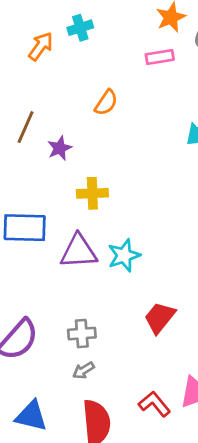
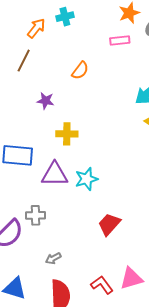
brown line: (26, 127) -> (24, 61), moved
purple star: (60, 148) -> (46, 101), turned 30
gray cross: (82, 334) -> (36, 215), moved

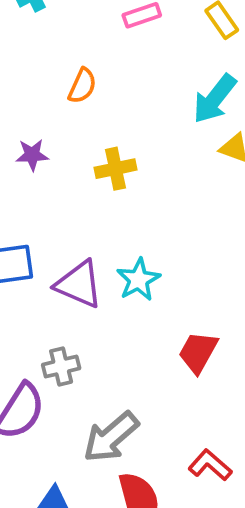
yellow cross: (67, 134) -> (116, 169), moved
purple triangle: (55, 174) -> (79, 284), turned 36
gray arrow: (53, 258) -> (111, 437), size x2.0

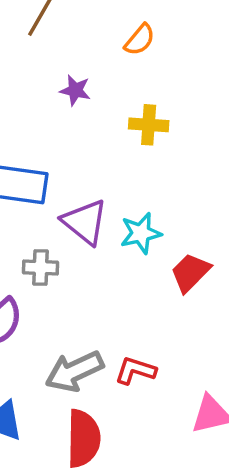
red trapezoid: (198, 352) -> (190, 272), moved
gray cross: (61, 366) -> (41, 267), moved
red L-shape: (210, 465) -> (135, 371), moved, turned -39

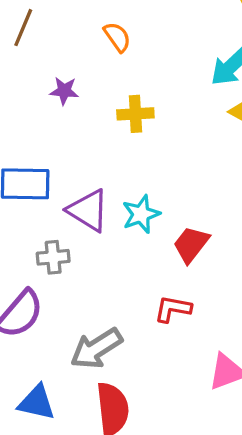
orange semicircle: (140, 40) -> (117, 37), turned -68
red L-shape: (135, 371) -> (173, 309), moved

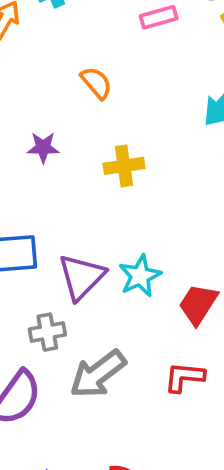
purple triangle: (88, 210) -> (81, 277), turned 48
gray arrow: (96, 348) -> (98, 374), moved

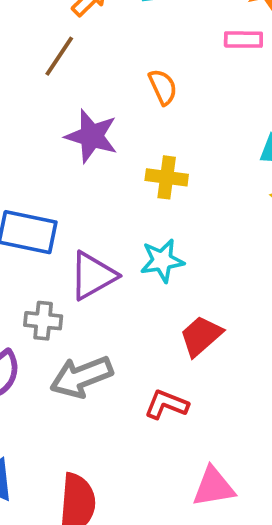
purple star: (43, 147) -> (92, 136), size x1.6
cyan star: (140, 276) -> (162, 261), moved

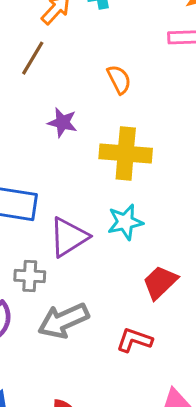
purple star: (92, 136) -> (62, 122), size x0.7
yellow cross: (167, 177) -> (126, 153), size x1.5

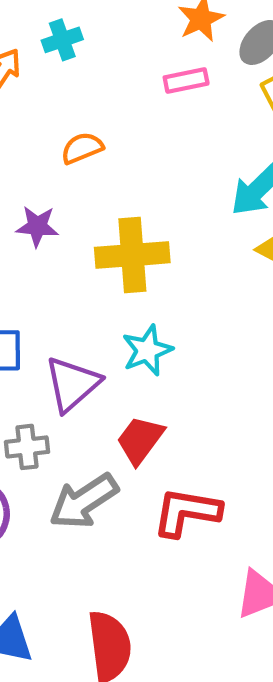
orange semicircle: (119, 79) -> (82, 148), moved, turned -76
red trapezoid: (160, 282) -> (140, 440), moved
red L-shape: (134, 340) -> (187, 512), size x1.4

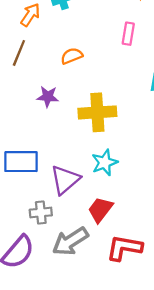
pink rectangle: (186, 80) -> (128, 34), moved, turned -70

